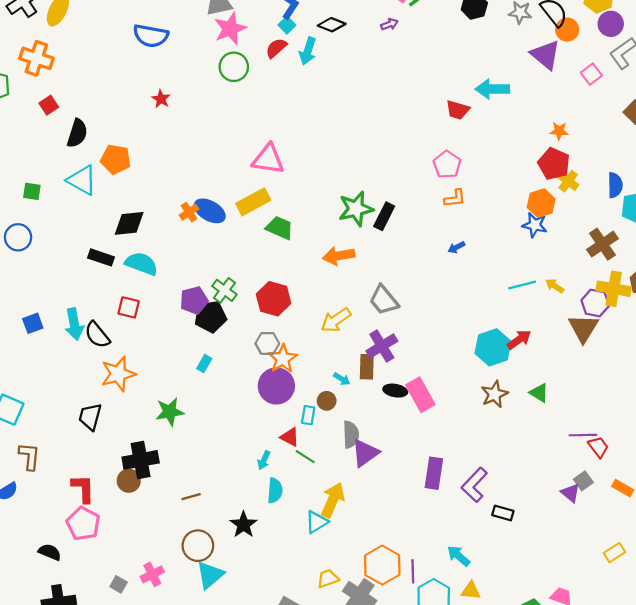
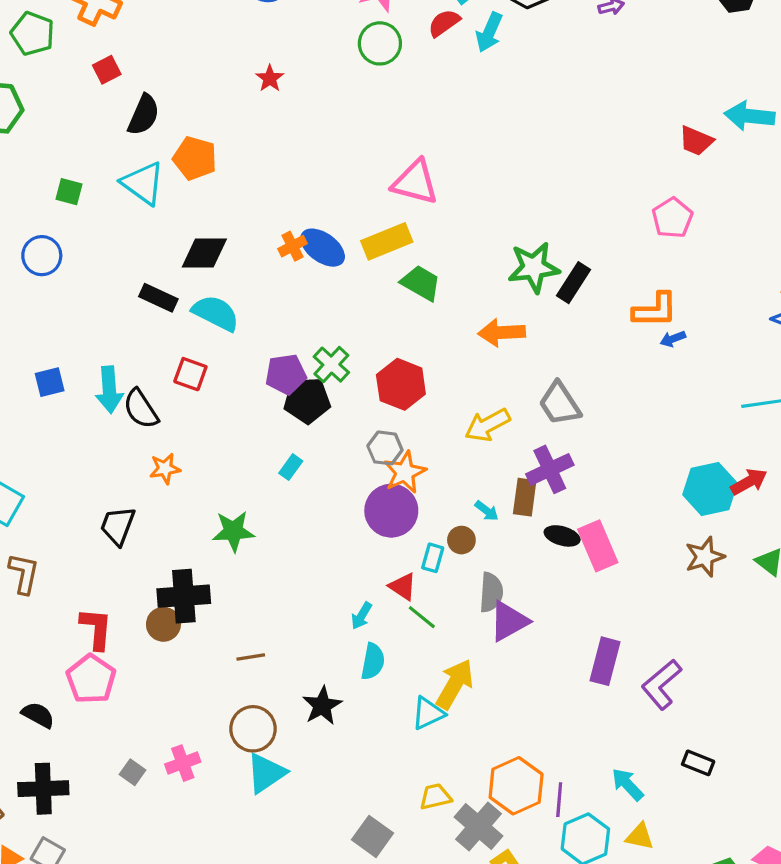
orange L-shape: (455, 198) -> (655, 310), moved, size x1.4
orange star: (118, 374) -> (165, 469), size x0.6
black rectangle: (503, 513) -> (698, 763), moved

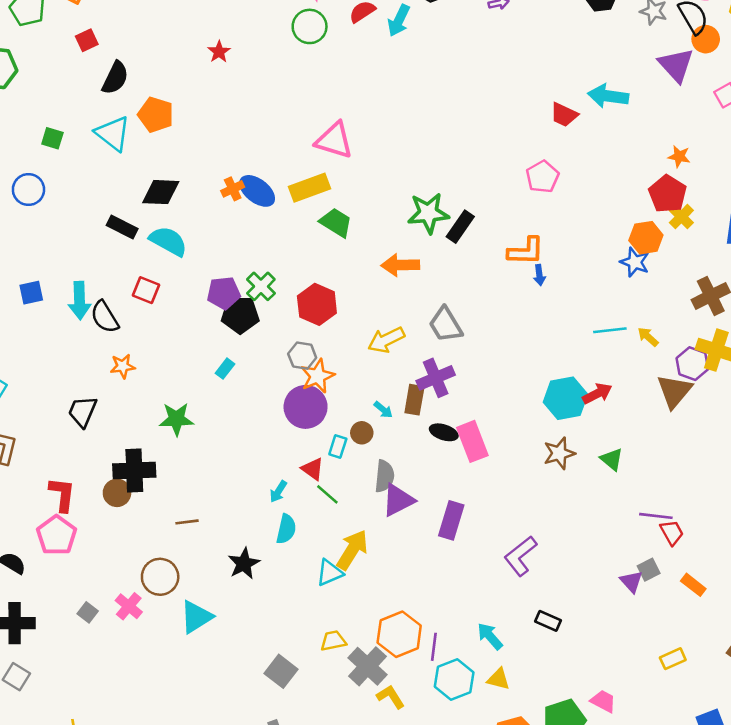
blue arrow: (673, 339) -> (539, 275), turned -78
purple rectangle: (605, 661) -> (451, 520), moved
brown circle: (253, 729) -> (160, 577), moved
pink cross: (183, 763) -> (129, 606), turned -32

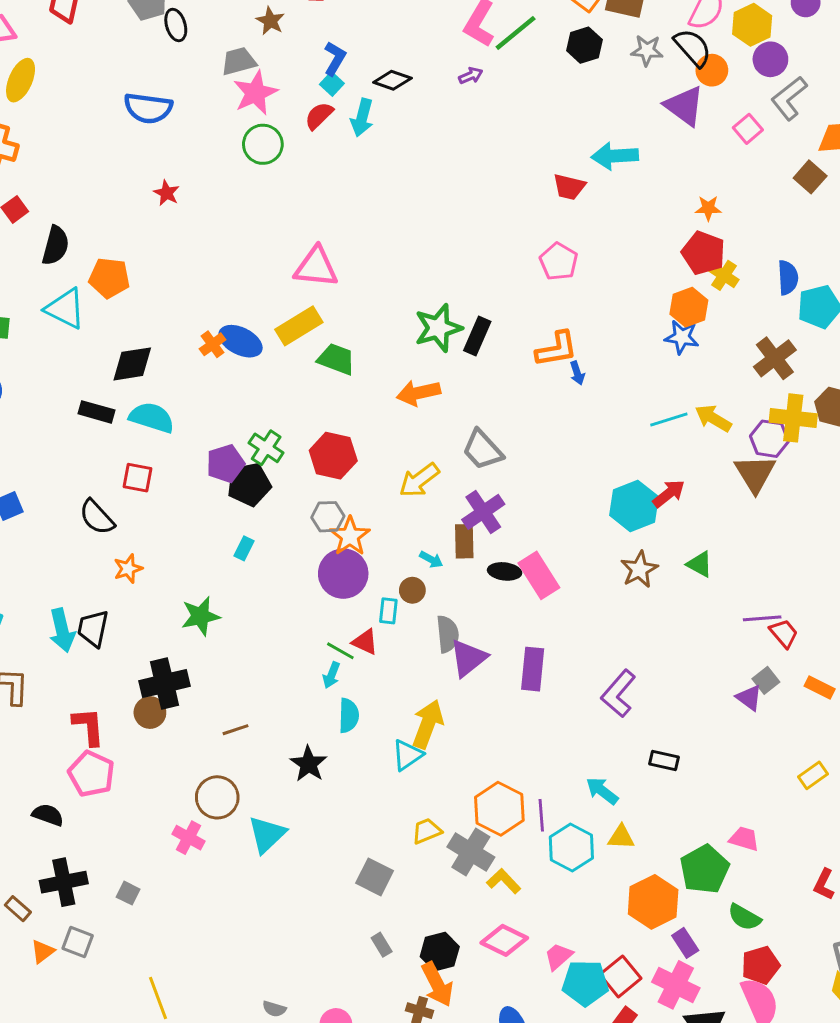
cyan arrow: (80, 301) -> (62, 630), moved
yellow arrow: (648, 337) -> (713, 418), size x1.4
green line: (327, 494) -> (340, 651), moved
gray square: (88, 612) -> (128, 893), moved

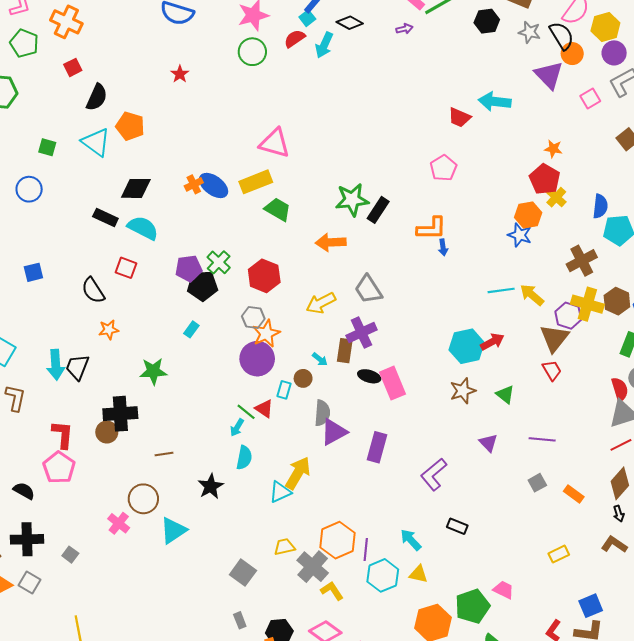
red trapezoid: (784, 633) -> (552, 370), moved
purple triangle: (749, 698) -> (488, 443), moved

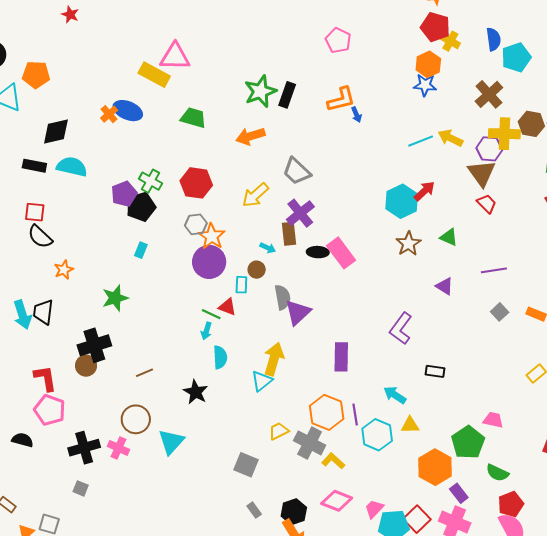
yellow rectangle: (256, 182) -> (154, 75), moved, turned 64
red square: (126, 268) -> (35, 212), moved
purple rectangle: (377, 447) -> (341, 357), moved
black cross: (27, 539) -> (84, 448), moved

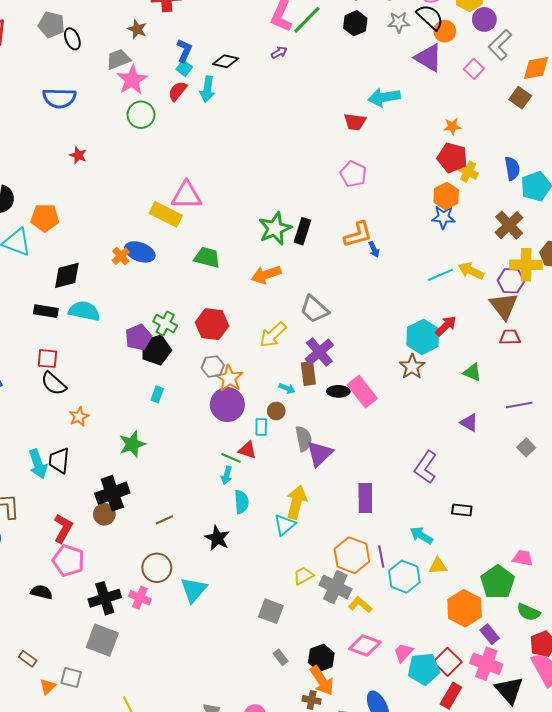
red trapezoid: (487, 204) -> (510, 337), turned -45
brown star: (408, 244) -> (412, 367), moved
red L-shape: (45, 378) -> (63, 528), turned 40
gray square: (81, 488) -> (102, 640), size x2.0

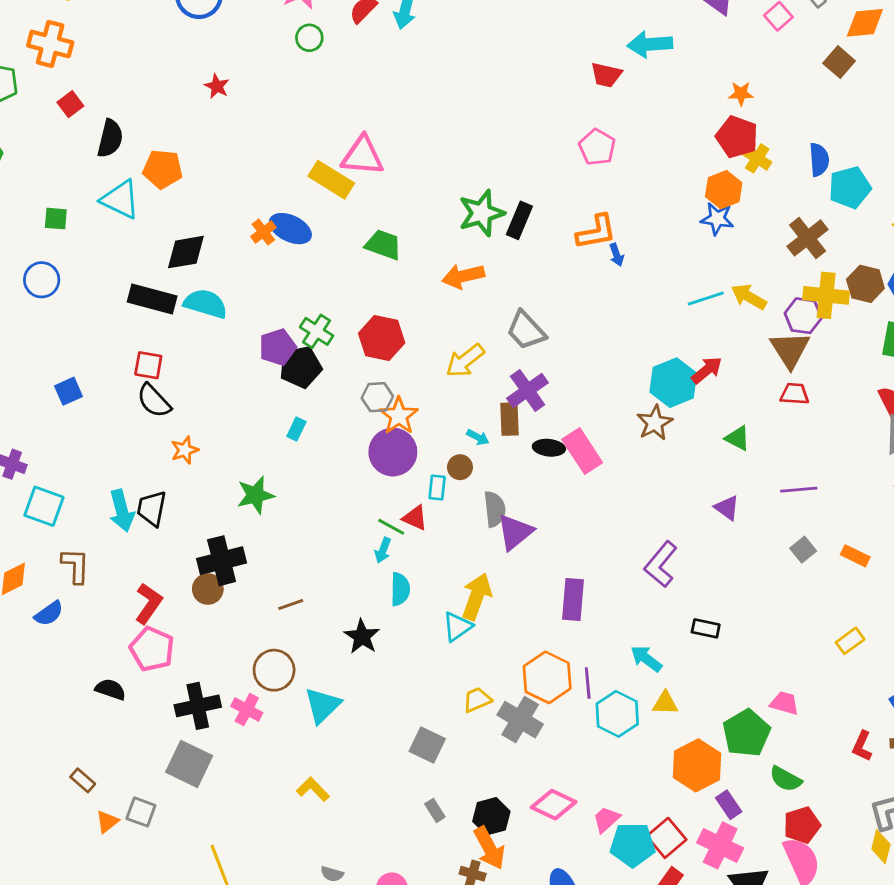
green circle: (141, 115) -> (309, 38), size x0.7
black rectangle: (46, 311) -> (152, 299), size x1.4
yellow L-shape: (360, 605) -> (313, 789), moved

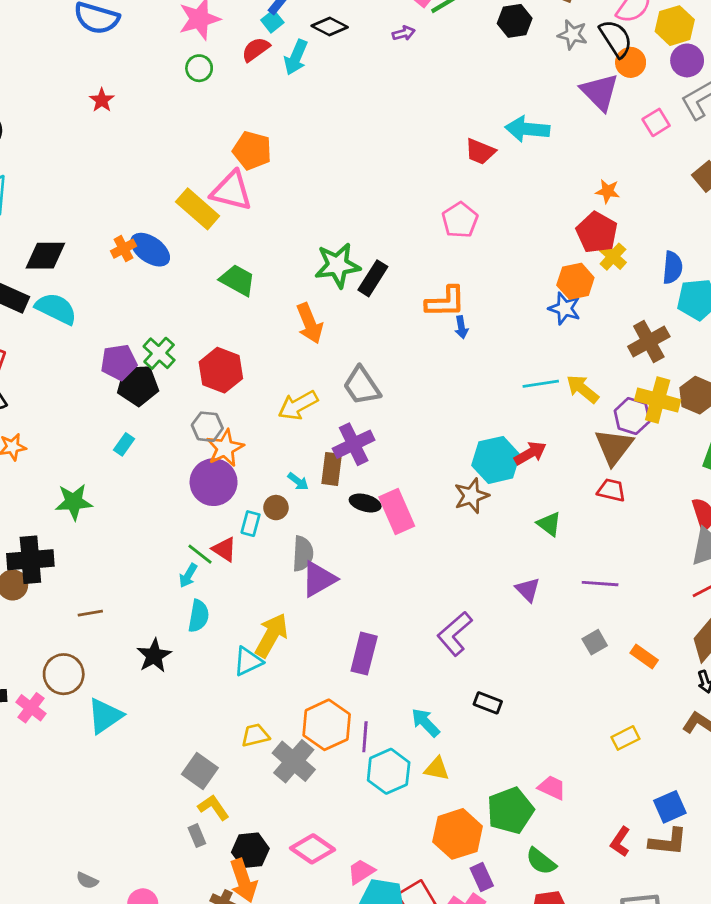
orange pentagon: (163, 169) -> (252, 150), moved
orange arrow: (463, 276) -> (310, 323), turned -108
yellow L-shape: (313, 789) -> (213, 807), moved

